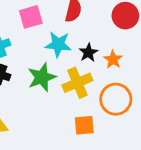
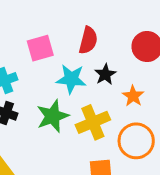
black star: (88, 53) -> (105, 74), moved

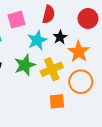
cyan star: (71, 79) -> (37, 40), turned -30
orange star: (133, 96) -> (79, 52), size x1.5

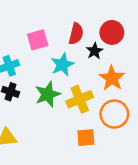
red circle: (88, 19) -> (112, 32), moved
black star: (60, 37) -> (95, 51), moved

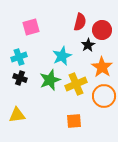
red semicircle: (76, 34) -> (80, 22), moved
pink square: (38, 40) -> (31, 27), moved
orange square: (86, 138) -> (74, 121), moved

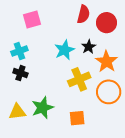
black star: (88, 45) -> (89, 47), moved
green star: (50, 80) -> (43, 108), moved

